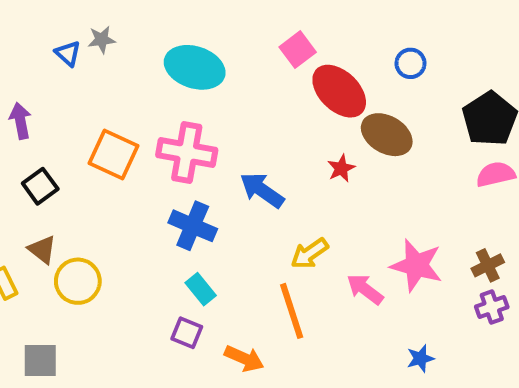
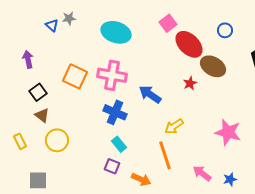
brown triangle: (42, 250) -> (42, 115), moved
pink arrow: (365, 289) -> (202, 173), moved

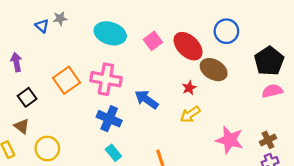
pink square: (168, 23) -> (153, 41), moved
blue circle: (225, 30) -> (226, 31), size x1.5
orange square: (75, 76) -> (66, 80), turned 30
brown triangle: (42, 115) -> (22, 126), moved
yellow arrow: (174, 126) -> (190, 114), moved

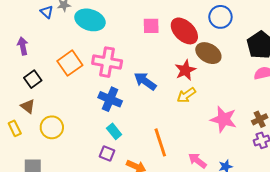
cyan ellipse: (110, 33) -> (90, 20), moved
pink square: (153, 41) -> (151, 26), turned 36
red star: (189, 88) -> (185, 70), size x1.5

